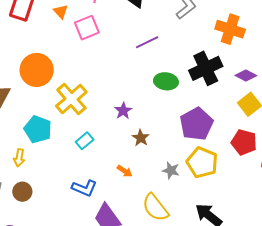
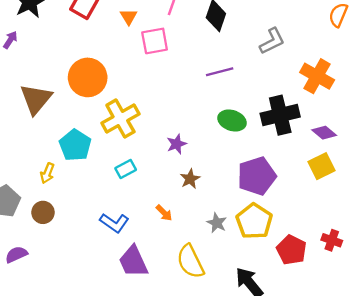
red pentagon: (244, 142) -> (291, 250), moved

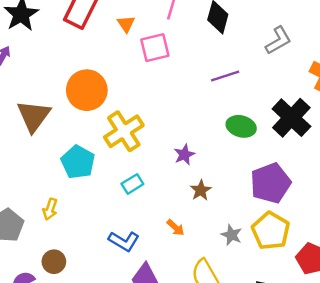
black cross: (280, 115) -> (291, 118), turned -30
yellow arrow: (47, 173) -> (50, 209), moved
brown circle: (43, 212) -> (54, 262), moved

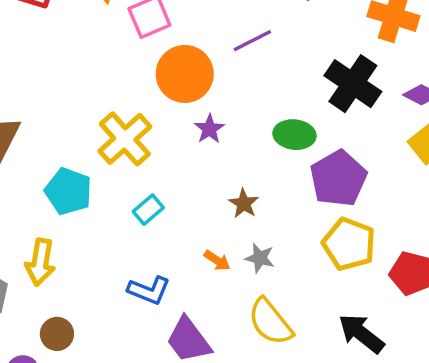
orange circle: (87, 90) -> (185, 74), moved
green ellipse: (241, 126) -> (294, 135), moved
purple star: (184, 155) -> (209, 129), moved
yellow arrow: (50, 209) -> (40, 262), size x1.5
gray star: (232, 235) -> (260, 258), moved

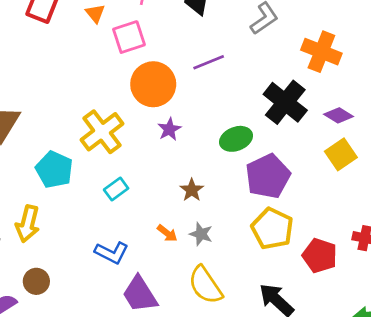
green ellipse: (294, 135) -> (236, 139), turned -32

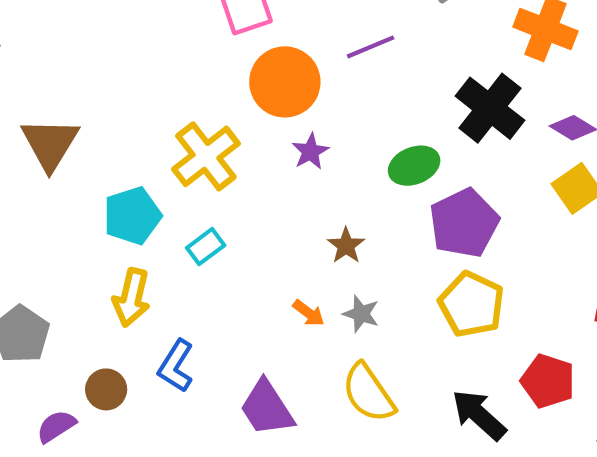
cyan pentagon: (54, 170) -> (132, 216), turned 30
cyan rectangle: (116, 189) -> (206, 247), moved
yellow arrow: (28, 224) -> (131, 298), moved
blue L-shape: (112, 253) -> (176, 366), moved, turned 96
red pentagon: (320, 256) -> (548, 381), moved

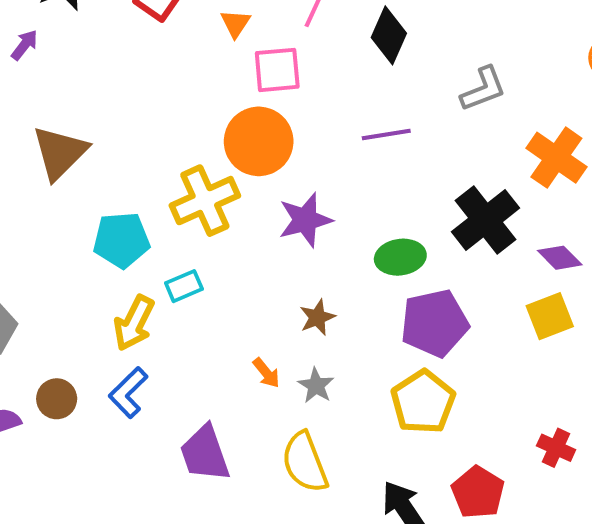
orange circle: (285, 82) -> (259, 141), moved
purple star: (310, 152) -> (305, 220), size x1.5
yellow arrow: (131, 298) -> (134, 323), moved

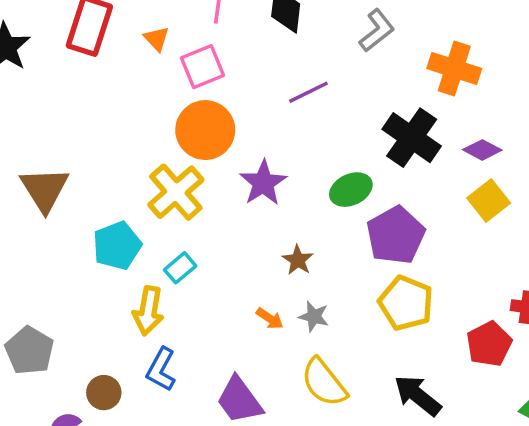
red pentagon: (478, 492) -> (489, 344), moved, turned 30

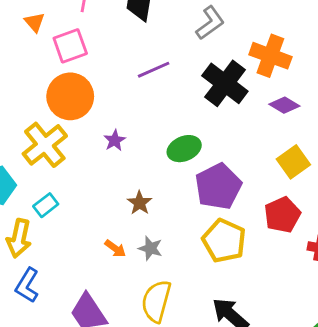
black cross: (412, 138) -> (225, 83), moved
purple diamond: (482, 150) -> (284, 105), moved
purple star: (263, 183) -> (115, 140), size x0.6
red pentagon: (489, 344) -> (282, 215), moved
yellow semicircle: (324, 382) -> (156, 301), turned 51

